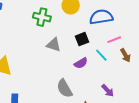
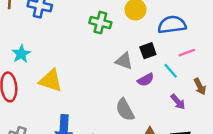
gray triangle: (54, 45) -> (124, 61), moved
brown arrow: (125, 55) -> (200, 87), moved
purple arrow: (108, 91) -> (178, 102), moved

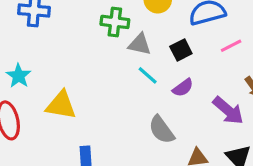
gray triangle: (124, 61) -> (140, 44), moved
cyan line: (171, 71) -> (148, 75), moved
purple arrow: (178, 102) -> (228, 110), size x1.5

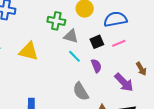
pink line: (231, 46) -> (119, 43), moved
purple semicircle: (183, 88) -> (96, 66), turned -80
yellow triangle: (61, 105) -> (29, 51), moved

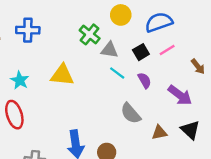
green cross: (56, 21) -> (90, 34), turned 36
brown arrow: (141, 69) -> (198, 67), moved

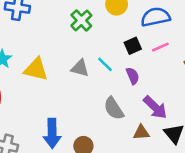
gray triangle: (110, 50) -> (80, 68), moved
yellow triangle: (62, 75) -> (36, 69), moved
purple arrow: (180, 95) -> (155, 107), moved

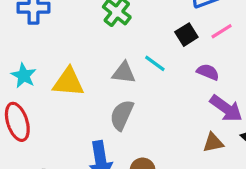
purple semicircle: (133, 76) -> (208, 72), moved, turned -36
gray semicircle: (114, 108) -> (122, 115), moved, turned 65

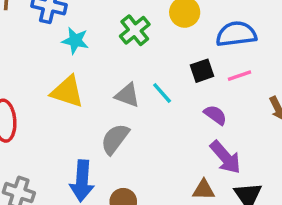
cyan star: (24, 76) -> (75, 41), moved, turned -30

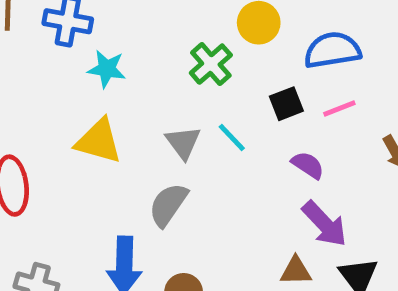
green cross: (135, 30) -> (211, 64), moved
gray triangle: (127, 95) -> (183, 143), turned 36

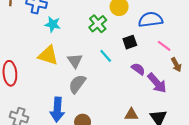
pink line: (339, 109) -> (164, 46), moved, turned 56
gray triangle: (183, 143) -> (75, 61), moved
purple arrow: (324, 224) -> (157, 83), moved

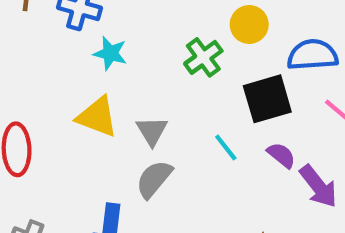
black square: (130, 42) -> (267, 99), size x1.6
cyan line: (106, 56) -> (226, 148), moved

